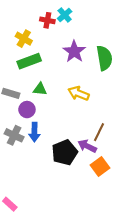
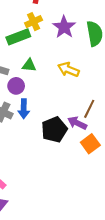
yellow cross: (24, 39) -> (34, 22), moved, turned 35

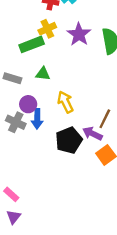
yellow arrow: (68, 70) -> (65, 102), moved, turned 42
purple circle: (16, 86) -> (28, 104), moved

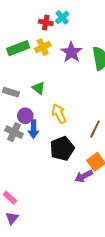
green rectangle: (32, 44) -> (18, 48), moved
green triangle: (43, 74) -> (39, 88), turned 32
purple arrow: (92, 134) -> (84, 176), moved, turned -54

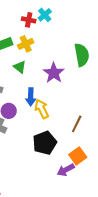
purple star: (71, 52) -> (54, 73), moved
green triangle: (39, 88) -> (20, 67), moved
blue arrow: (33, 129) -> (31, 97), moved

